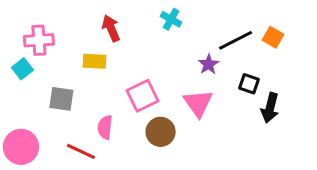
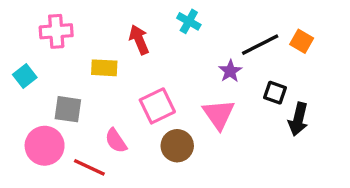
red arrow: (111, 28) -> (139, 40), moved
pink cross: (39, 40) -> (56, 31), moved
pink semicircle: (105, 127) -> (116, 141), turned -40
pink circle: (21, 147) -> (45, 146), moved

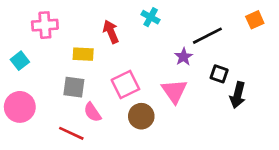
orange square: (302, 41) -> (255, 20), moved, turned 36
gray square: (68, 109) -> (74, 87), moved
pink circle: (45, 146) -> (20, 107), moved

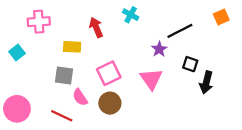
pink circle: (20, 107) -> (17, 109), moved
brown circle: (141, 116) -> (110, 103), moved

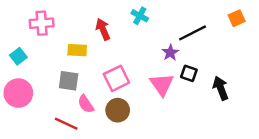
black square: (190, 64) -> (189, 73), moved
black arrow: (206, 82) -> (221, 88), turned 145
pink circle: (17, 109) -> (18, 93), moved

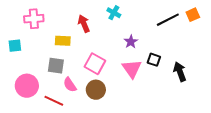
black line: (192, 33) -> (168, 20), moved
purple star: (170, 53) -> (131, 42), moved
cyan square: (18, 56) -> (15, 46), turned 32
pink square: (116, 78) -> (95, 64), turned -35
pink circle: (18, 93) -> (27, 86), moved

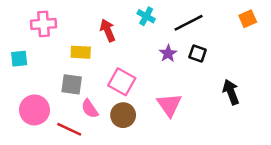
black line: (168, 20) -> (189, 23), moved
black square: (154, 60) -> (198, 53), moved
pink triangle: (132, 69) -> (169, 105), moved

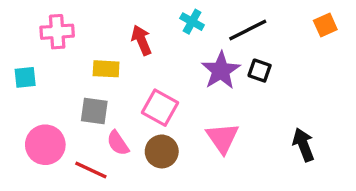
purple star: (168, 53) -> (221, 71), size x1.6
black arrow: (231, 92) -> (303, 145), moved

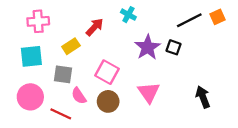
black line: (248, 30) -> (189, 20), moved
red arrow: (141, 40) -> (95, 27), turned 66
yellow rectangle: (106, 69) -> (71, 46), turned -36
cyan square: (25, 77) -> (31, 56), moved, size x1.5

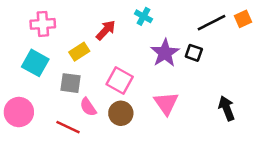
cyan square: (31, 56) -> (35, 63), turned 35
pink circle: (30, 97) -> (19, 112), moved

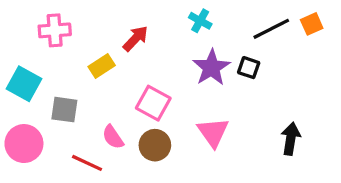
cyan cross: (143, 16) -> (200, 21), moved
cyan square: (35, 63) -> (24, 84), moved
gray square: (70, 83) -> (64, 110), moved
black arrow: (227, 108) -> (291, 139), turned 30

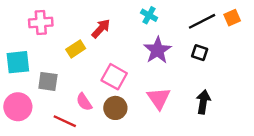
black square: (249, 68) -> (200, 53), moved
cyan square: (24, 84) -> (18, 62), turned -35
black arrow: (291, 139) -> (203, 102), moved

